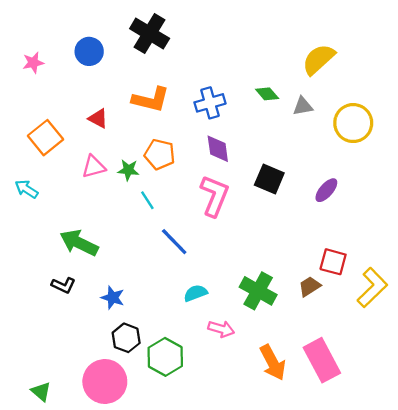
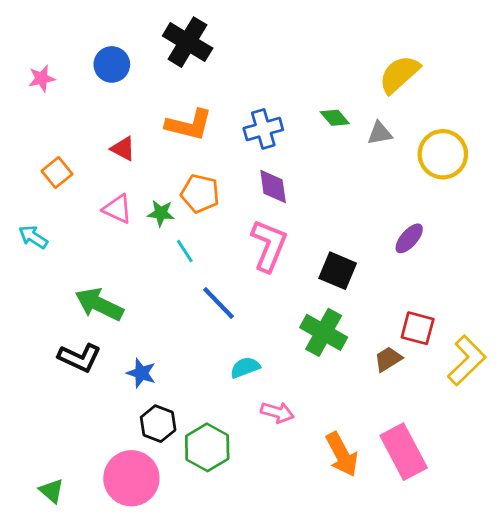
orange square: (46, 138) -> (57, 172), size x0.7
pink triangle: (94, 167) -> (117, 209), turned 40
black square: (269, 179) -> (338, 271), moved
black L-shape: (63, 285) -> (80, 358), size x1.4
green cross: (258, 291) -> (324, 332), moved

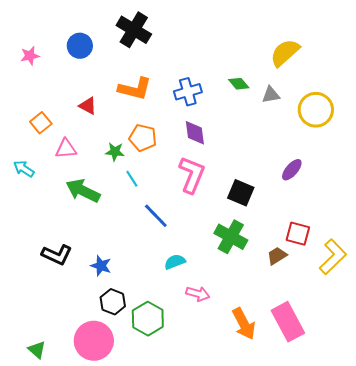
pink triangle: (117, 209) -> (66, 149), moved, turned -30
green arrow: (99, 304) -> (83, 191), moved

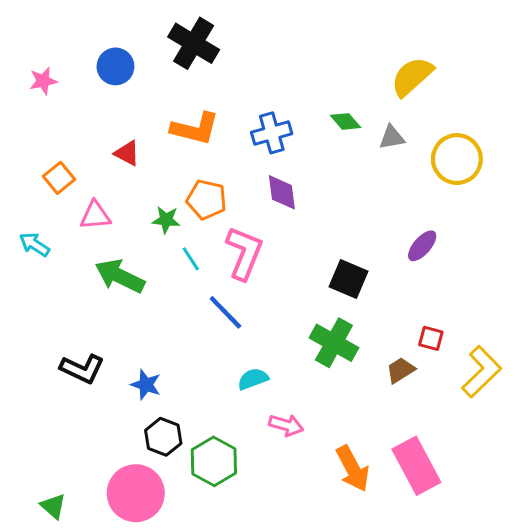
pink L-shape: (192, 175) -> (244, 253), moved
red square: (298, 234) -> (431, 338), size x0.7

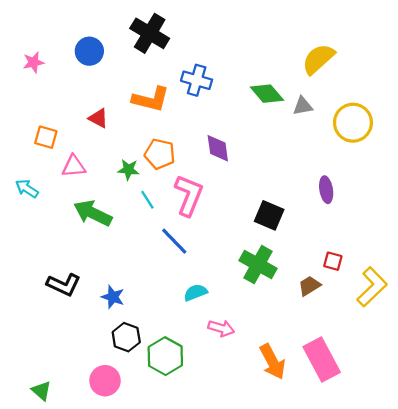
green diamond: (345, 121) -> (267, 94), size x1.4
blue cross: (272, 133) -> (197, 80), moved, turned 32
orange square: (59, 178) -> (46, 137), turned -35
purple ellipse: (422, 246) -> (326, 190), turned -50
pink circle: (136, 493) -> (105, 381), size x0.7

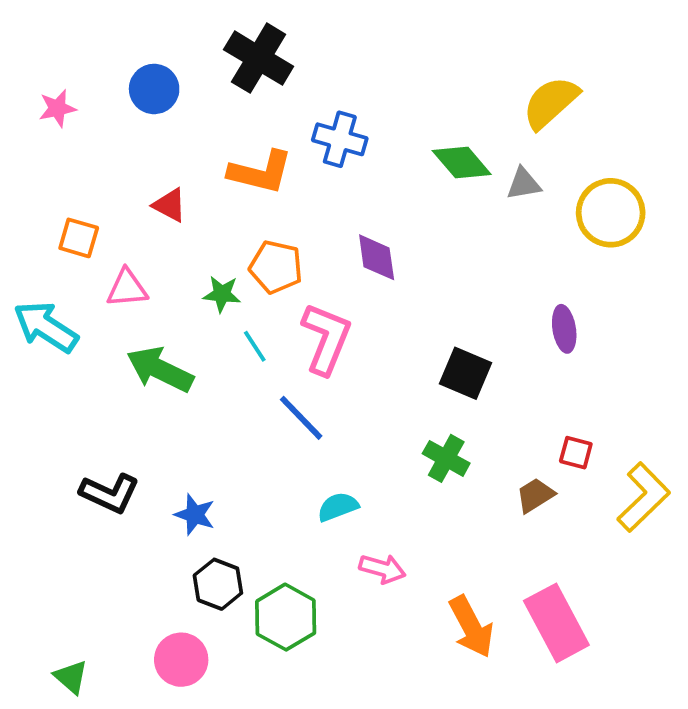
cyan arrow: (27, 189) -> (46, 327), size x1.6
green cross: (258, 265) -> (446, 458), size x0.7

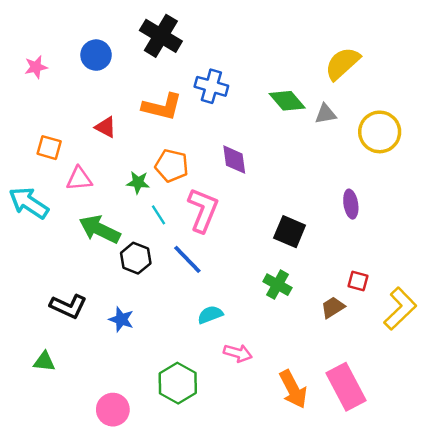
black hexagon: (218, 584) -> (136, 258), moved
green triangle: (71, 677) -> (44, 362), moved, turned -35

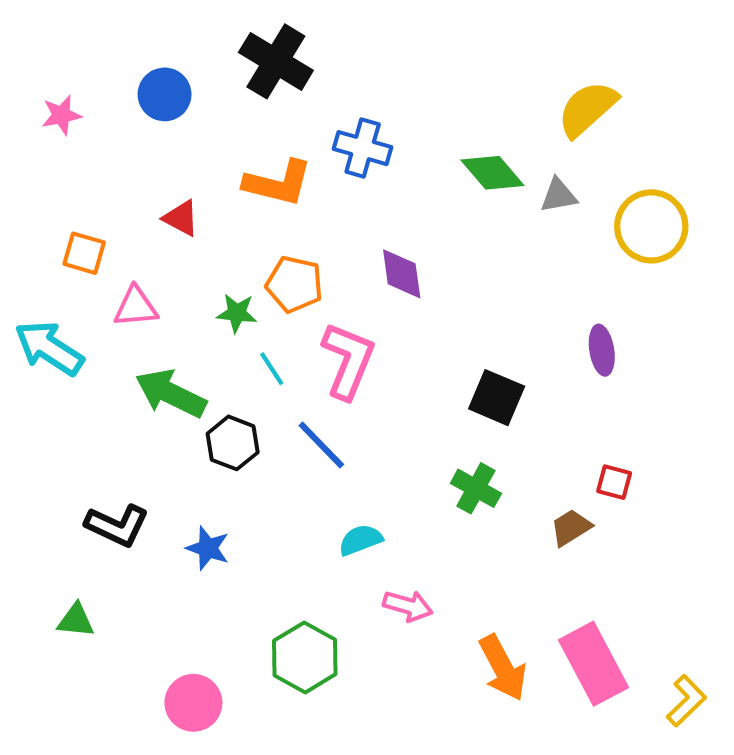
yellow L-shape: (400, 309) -> (686, 701), moved, size x0.7

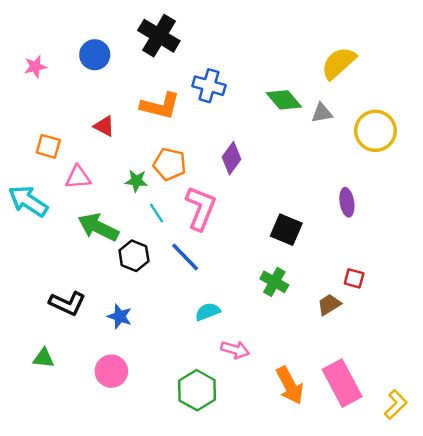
purple diamond: (402, 274) -> (232, 158), turned 44
green hexagon: (305, 657) -> (197, 390), moved
pink circle: (193, 703) -> (111, 371), moved

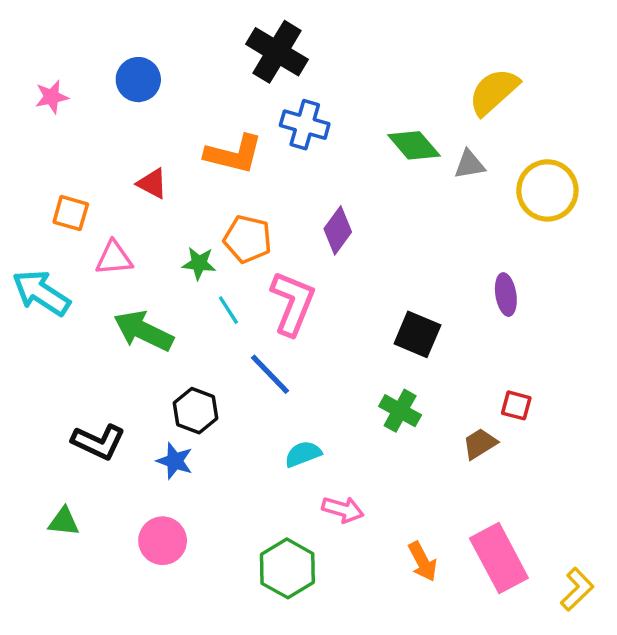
black cross: (159, 36) -> (277, 52), moved
black hexagon: (134, 256) -> (196, 411), moved
orange arrow: (290, 385) -> (423, 562), size x0.7

